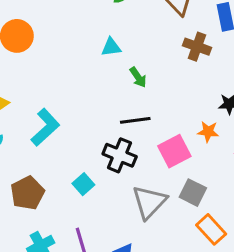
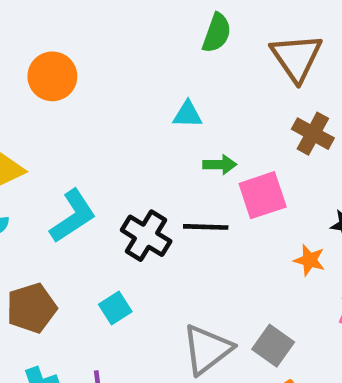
green arrow: (138, 77) -> (220, 165), turned -65
pink square: (174, 151) -> (263, 195), moved
black cross: (120, 155) -> (146, 236), moved

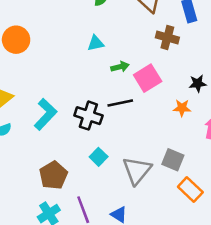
brown pentagon: (31, 308) -> (53, 175), moved
cyan square: (115, 308) -> (99, 157), moved

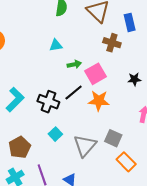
black line: (120, 103) -> (74, 93), turned -30
orange star: (182, 108) -> (99, 101), moved, size x1.5

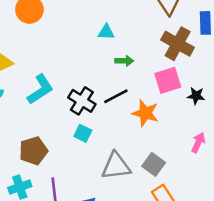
brown cross: (112, 43) -> (178, 44), size x1.4
pink square: (96, 74) -> (168, 80), moved
cyan square: (55, 134) -> (83, 133), moved, turned -32
gray triangle: (85, 146) -> (116, 166), turned 30

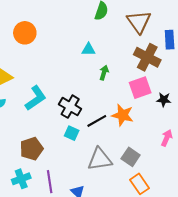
green arrow: (124, 61) -> (104, 73), turned -72
black line: (116, 96) -> (97, 121), moved

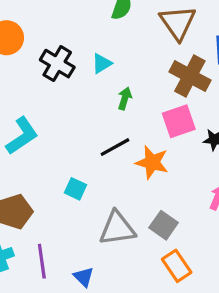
cyan triangle: (88, 49) -> (102, 63), turned -32
black cross: (70, 107) -> (57, 64), moved
black line: (97, 121) -> (115, 147), moved

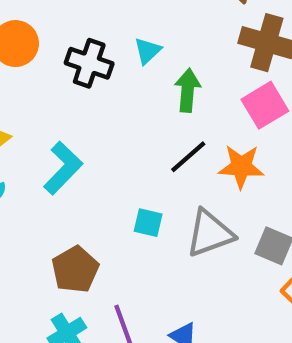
green arrow: (125, 98) -> (188, 90), size x1.4
gray triangle: (117, 228) -> (210, 233), moved

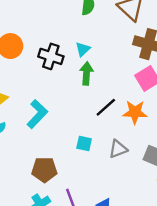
green arrow: (188, 90) -> (87, 73), moved
gray triangle: (210, 233) -> (118, 149), size x0.7
brown pentagon: (75, 269) -> (44, 170), turned 30

